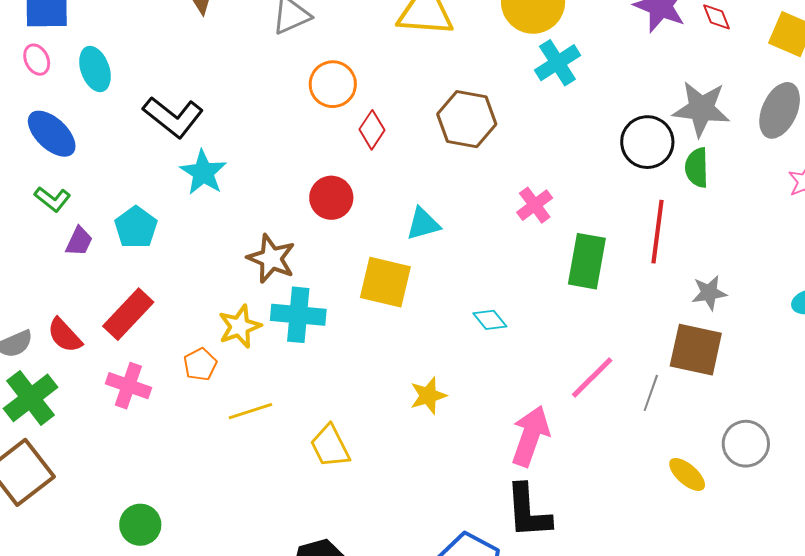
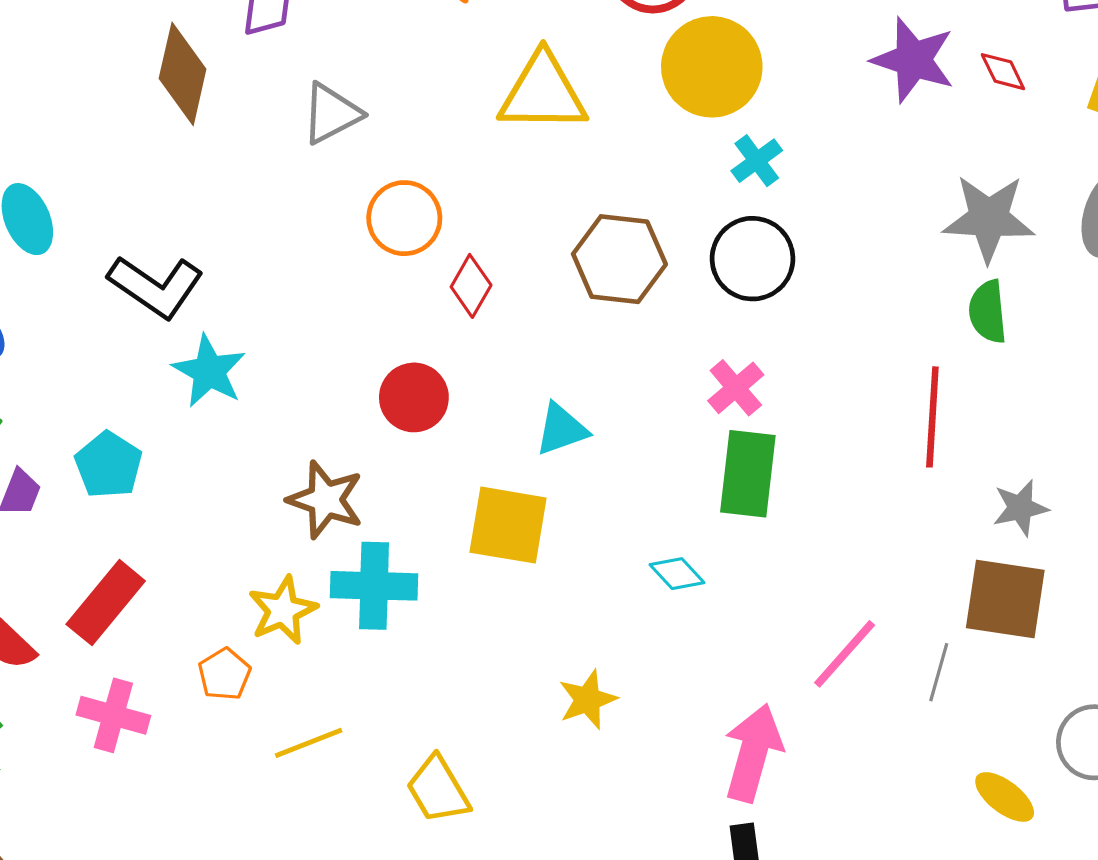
cyan cross: (557, 63) -> (757, 161), size x0.7
black circle: (647, 142) -> (753, 259), moved
green rectangle: (587, 261) -> (748, 474), moved

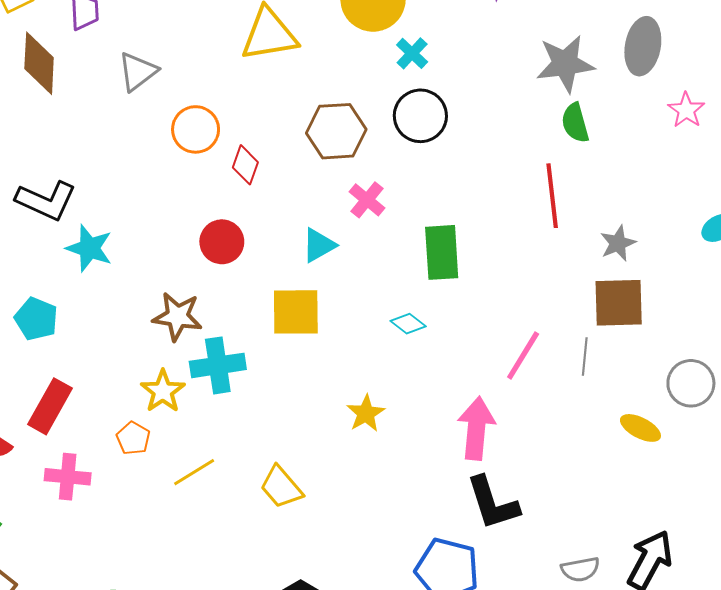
pink cross: (736, 388) -> (367, 200), moved

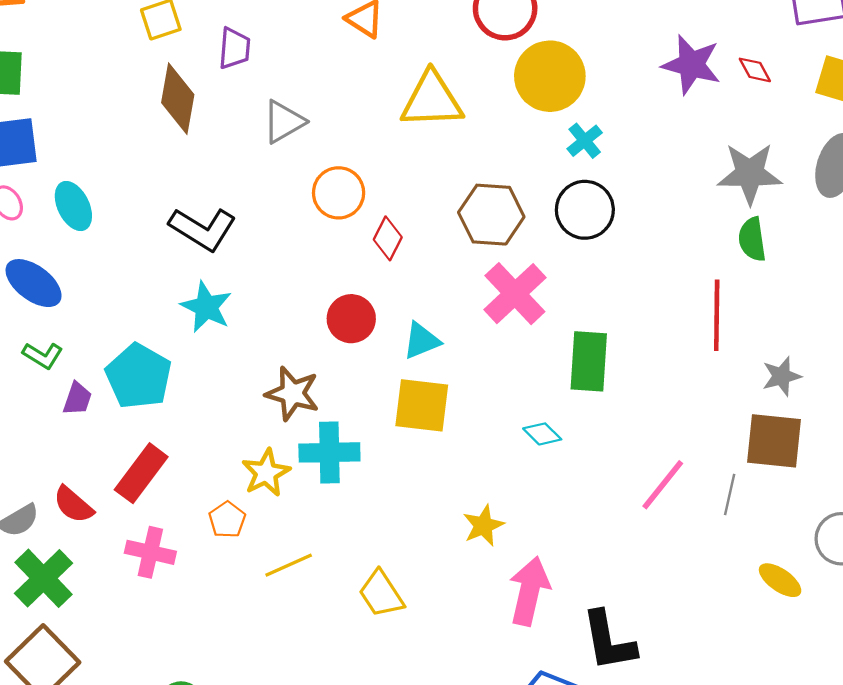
pink cross: (367, 200) -> (515, 294), size x1.6
black L-shape: (46, 201) -> (203, 229), moved
cyan triangle: (319, 245) -> (422, 341), moved
cyan pentagon: (36, 319) -> (139, 376), size x1.4
pink arrow: (476, 428) -> (529, 591), moved

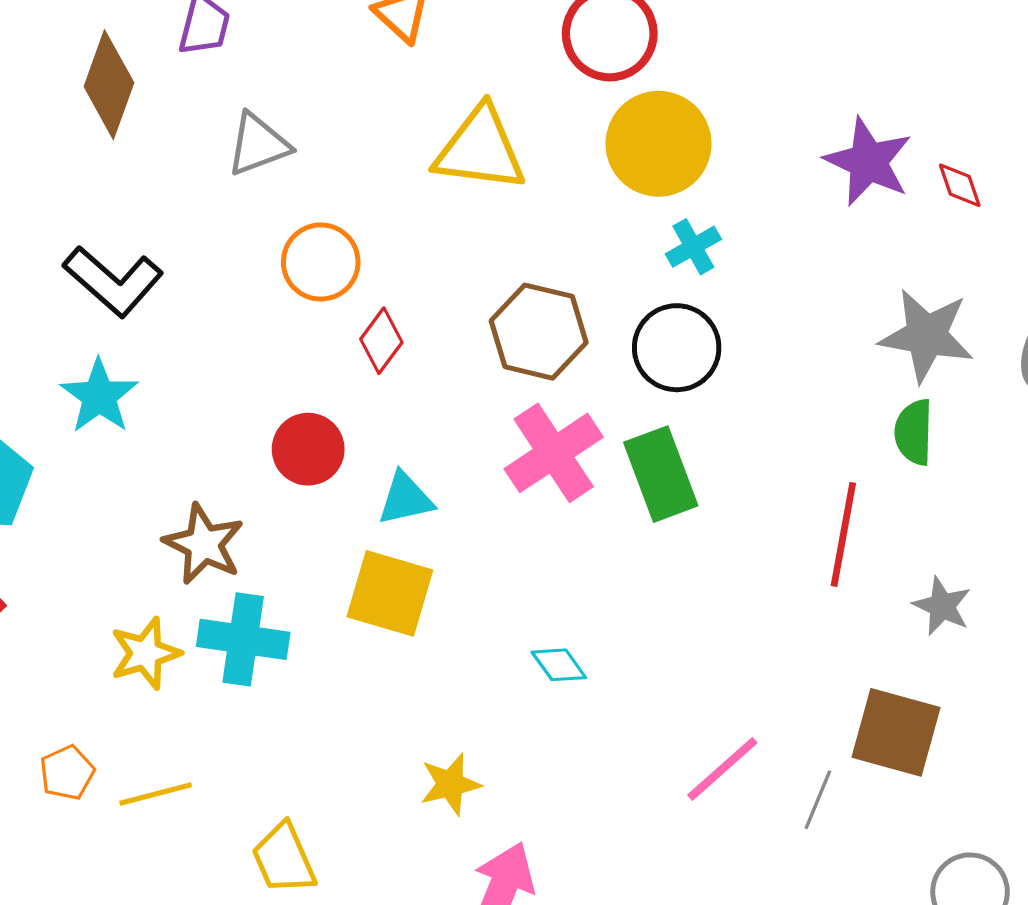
green rectangle: (589, 361) -> (661, 474), moved, turned -34
gray star: (782, 376) -> (942, 606), moved, turned 30
orange pentagon: (227, 520) -> (67, 773), moved

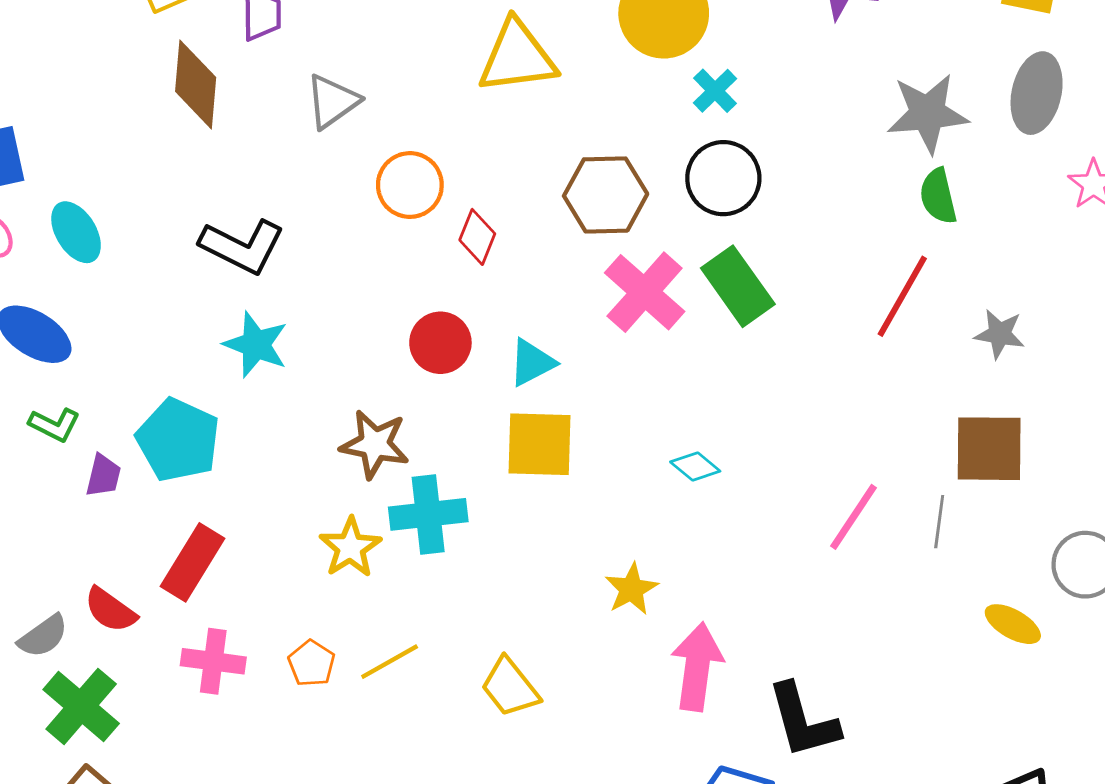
red line: (843, 534) -> (902, 296), turned 34

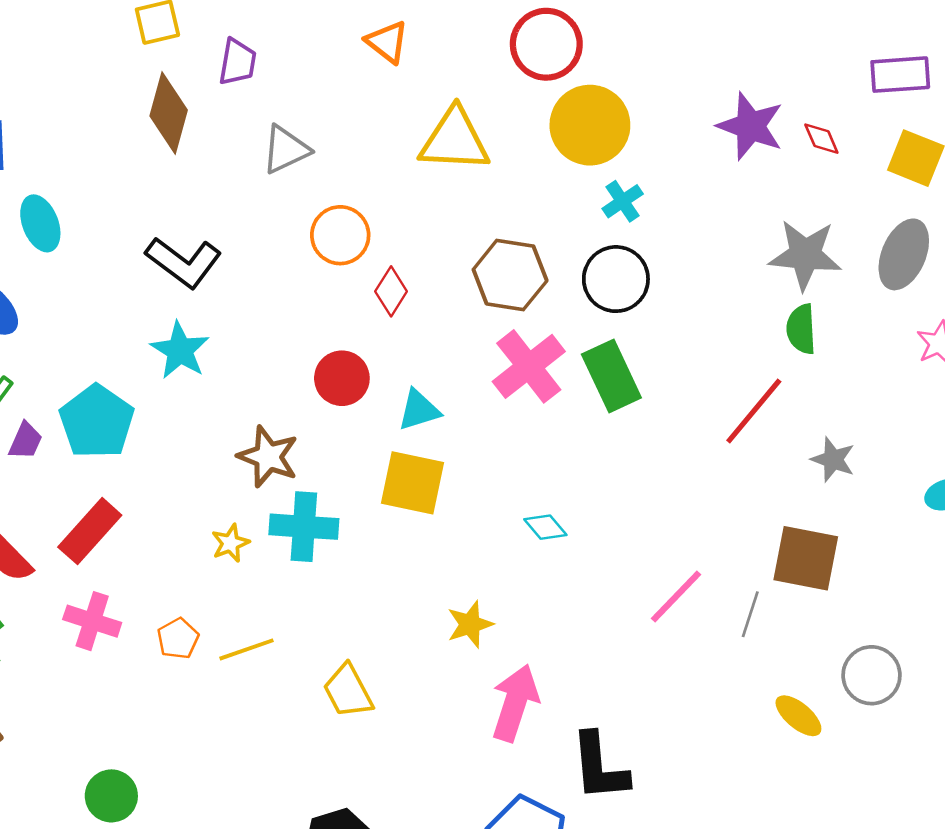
yellow star: (350, 547) -> (230, 543), size x0.7

